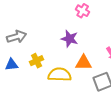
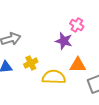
pink cross: (83, 11) -> (77, 25), moved

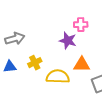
pink cross: (77, 25) -> (81, 25), turned -32

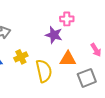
yellow semicircle: (58, 77) -> (44, 71), turned 75

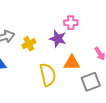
yellow cross: (21, 57) -> (29, 44), moved

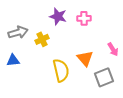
purple star: (58, 39) -> (58, 16), moved
orange triangle: (72, 63) -> (85, 58), turned 48

